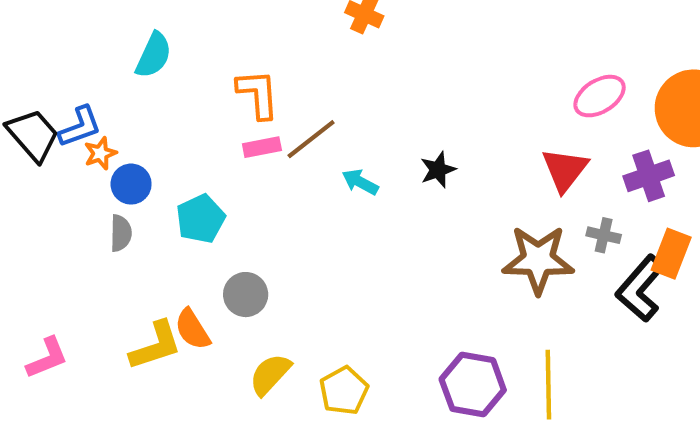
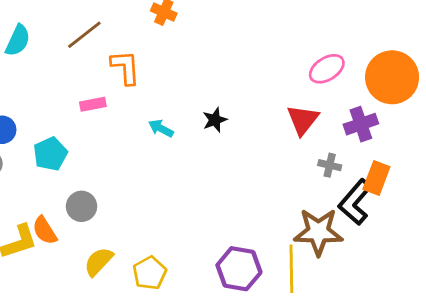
orange L-shape: (258, 94) -> (125, 67), moved
brown line: (311, 139) -> (84, 35), moved
brown star: (538, 260) -> (318, 232), moved

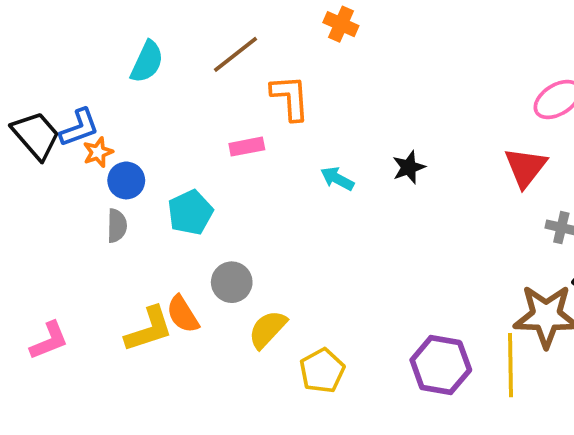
yellow semicircle: (99, 262) -> (267, 329), moved

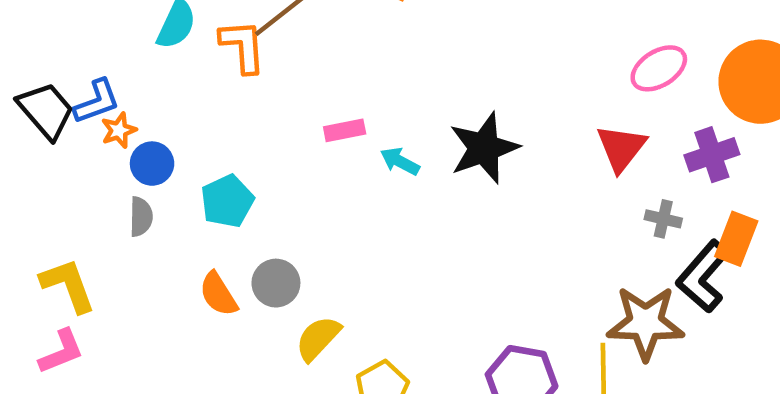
orange L-shape: (290, 98) -> (243, 46), moved
pink rectangle: (247, 147) -> (345, 130), moved
black star: (409, 167) -> (484, 148), size x1.8
orange semicircle: (183, 314) -> (218, 294), moved
yellow L-shape: (149, 329) -> (68, 285), moved, turned -92

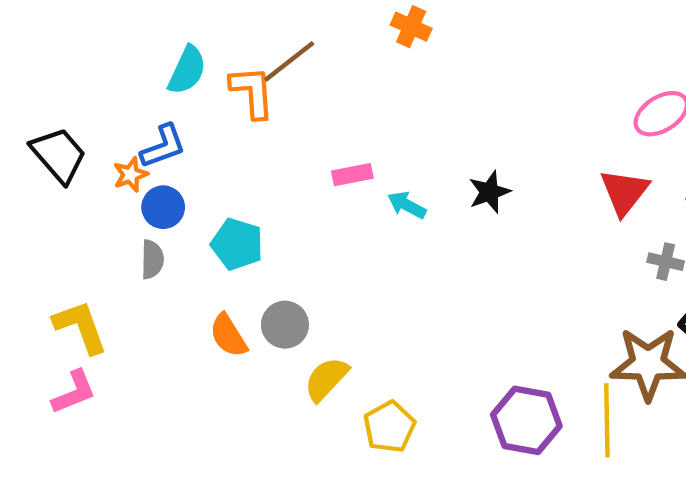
blue L-shape: (97, 102) -> (163, 146), moved
black star: (484, 148) -> (489, 192), size x0.6
cyan pentagon: (227, 201) -> (237, 244), turned -30

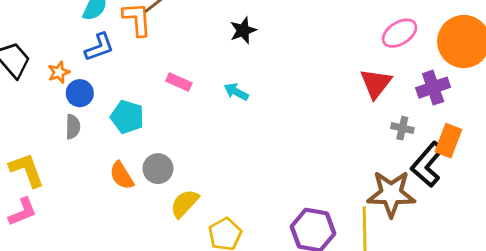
blue L-shape: (163, 146) -> (99, 47), moved
pink rectangle: (352, 175) -> (179, 82), moved, turned 35
black star: (489, 192) -> (243, 30), moved

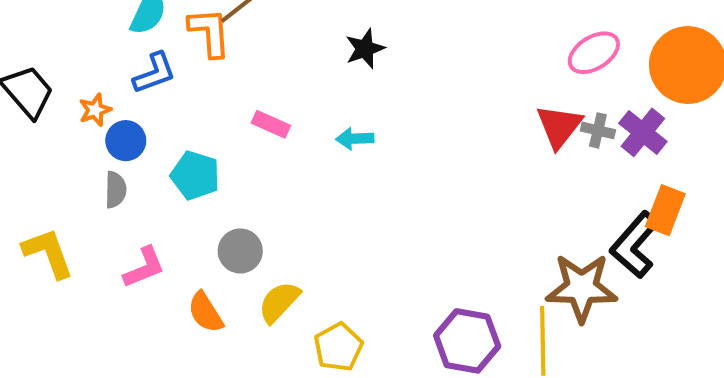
purple cross: (433, 88) -> (643, 132), turned -32
cyan arrow: (236, 92) -> (355, 139), turned -30
gray cross: (402, 128) -> (598, 130), moved
orange semicircle: (122, 176) -> (205, 312), moved
pink L-shape: (23, 212) -> (144, 267), moved

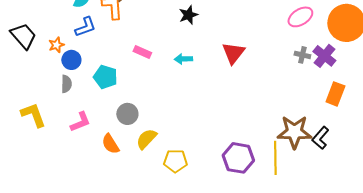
red triangle: (559, 126) -> (233, 53), moved
black L-shape: (635, 245) -> (320, 138), moved, size x0.7
yellow pentagon: (338, 347) -> (175, 161), turned 30

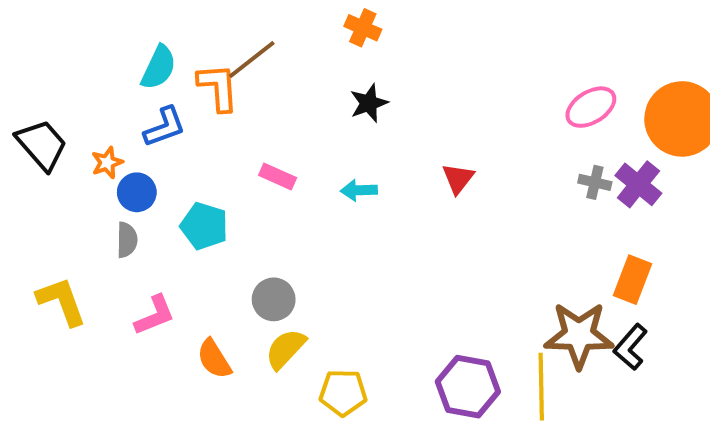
red triangle: (233, 53) -> (458, 178), size x0.7
orange rectangle: (335, 94) -> (632, 280), moved
gray circle: (127, 114) -> (274, 299), moved

